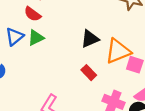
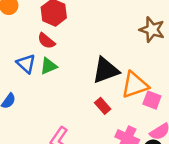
blue triangle: (14, 37) -> (26, 64), turned -42
black triangle: (90, 39) -> (106, 70), size x1.4

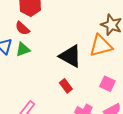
black triangle: (106, 70) -> (70, 56), turned 45
orange triangle: (135, 85) -> (101, 46), moved

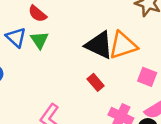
orange triangle: (101, 46) -> (123, 45), moved
green triangle: (23, 49) -> (39, 40), turned -42

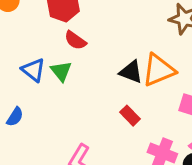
red semicircle: (37, 14) -> (75, 40), moved
black triangle: (99, 45) -> (131, 72), size x0.7

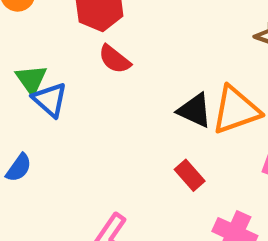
green triangle: (61, 71) -> (31, 79), moved

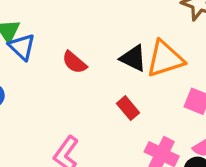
red semicircle: (115, 59) -> (74, 62), moved

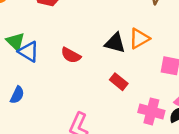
orange triangle: (165, 59) -> (139, 38), size x0.7

